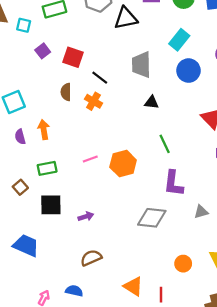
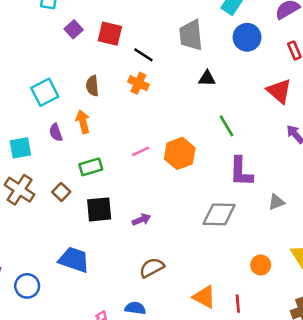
brown semicircle: (66, 92) -> (92, 86), moved

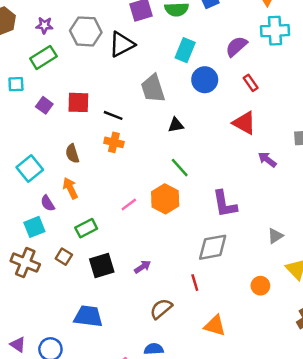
green line: (227, 126) -> (180, 168), moved
cyan square: (20, 148) -> (34, 227), moved
gray triangle: (276, 202) -> (275, 236), moved
red line: (238, 304) -> (195, 283), moved

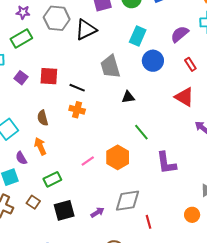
green line: (180, 168) -> (141, 132), moved
gray diamond: (213, 247) -> (128, 201), moved
red line: (195, 283) -> (149, 222), moved
orange circle: (260, 286) -> (192, 215), moved

